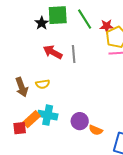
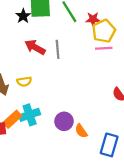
cyan cross: (48, 115) -> (30, 115), turned -30
orange semicircle: (96, 130) -> (81, 131), turned 32

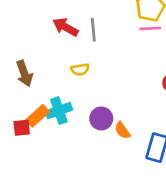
yellow semicircle: (24, 82) -> (80, 69), moved

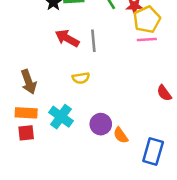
cyan cross: (59, 111) -> (61, 117), turned -35
orange rectangle: (38, 116) -> (26, 113), moved, turned 45

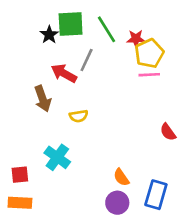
gray line: (93, 41) -> (87, 60), moved, turned 30
brown arrow: (29, 82) -> (43, 99), moved
orange rectangle: (26, 113) -> (20, 203), moved
purple circle: (101, 124) -> (117, 203), moved

